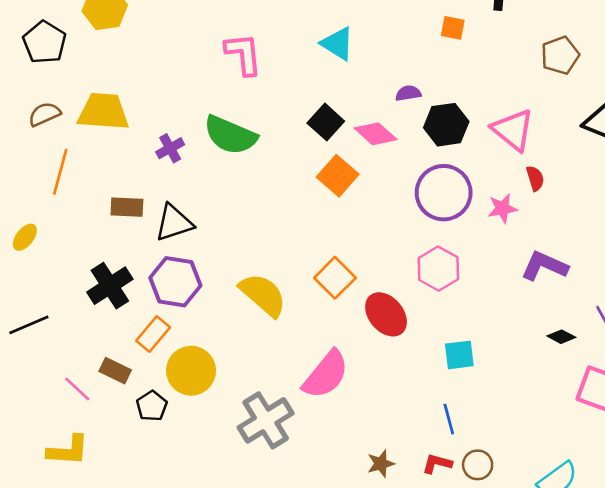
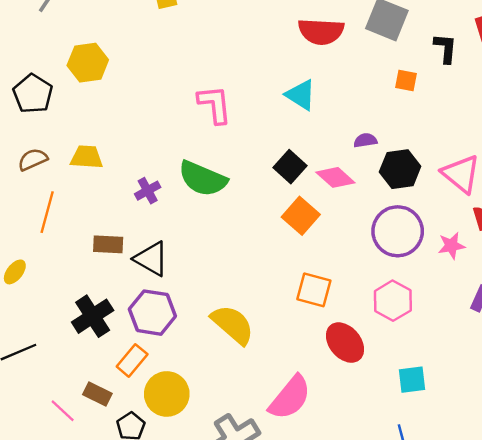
yellow trapezoid: (103, 112) -> (87, 157), size x0.7
black triangle: (174, 223) -> (151, 259), turned 48
orange square: (335, 278) -> (314, 290), moved, turned -30

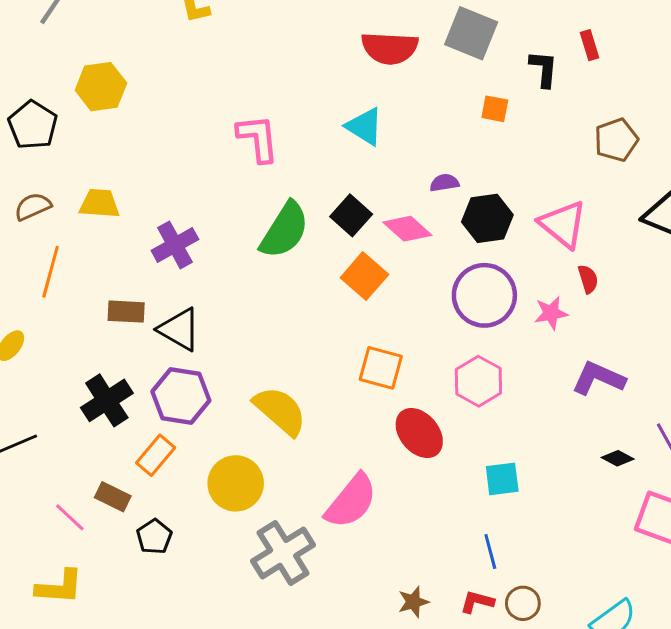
green semicircle: (203, 179) -> (285, 230), moved, turned -81
purple cross: (148, 191) -> (175, 245), size x1.4
yellow circle: (167, 394) -> (236, 483), moved

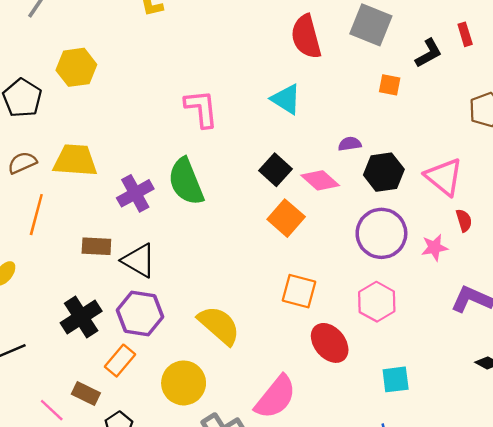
red semicircle: (390, 48) -> (306, 37), turned 72
black L-shape: (544, 69) -> (429, 53), turned 56
yellow trapezoid: (99, 204) -> (75, 160), size x1.4
green semicircle: (285, 230) -> (186, 182), moved, turned 126

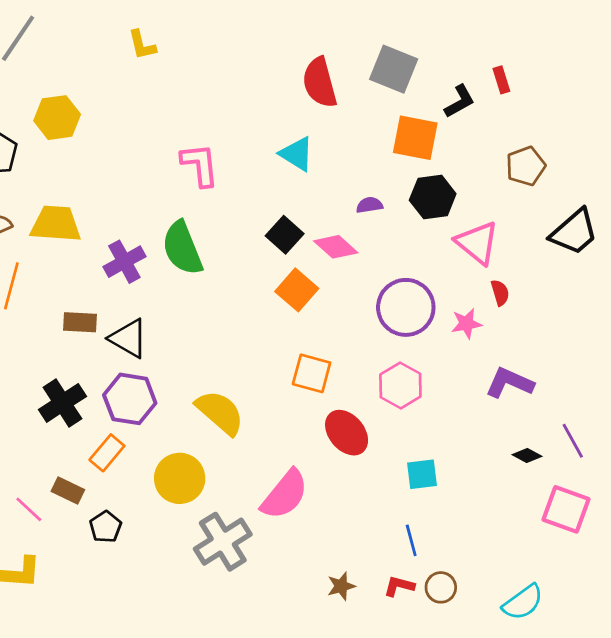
orange square: (390, 85) -> (415, 138), size x1.8
black hexagon: (384, 172) -> (433, 197), moved

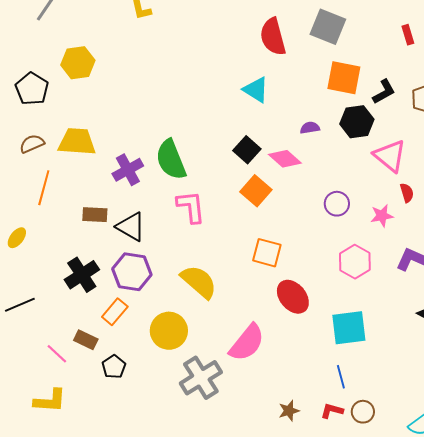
black L-shape: (460, 101) -> (384, 92), moved
pink L-shape: (200, 165) -> (191, 207), moved
purple circle: (406, 307) -> (337, 204), size x0.6
pink hexagon: (400, 385) -> (355, 262), moved
cyan square: (422, 474) -> (349, 328), size x1.5

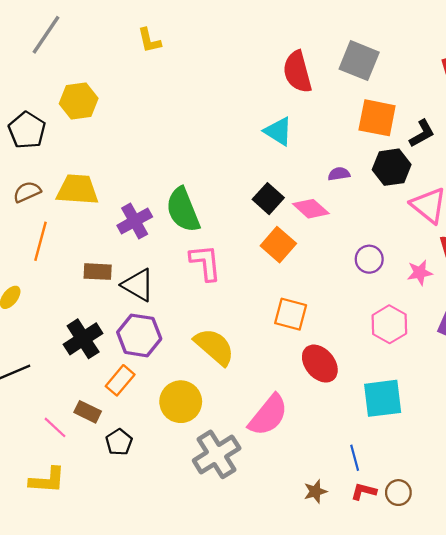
blue line: (341, 377) -> (355, 458), moved

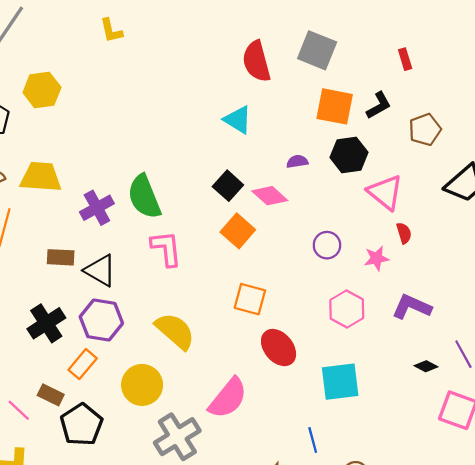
black L-shape: (422, 134) -> (379, 105), moved
black pentagon: (119, 442) -> (82, 425), size x1.6

